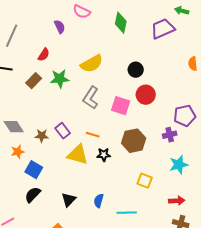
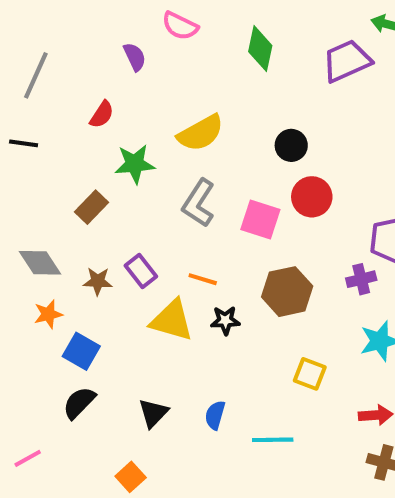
brown rectangle: (34, 81) -> (91, 207), moved

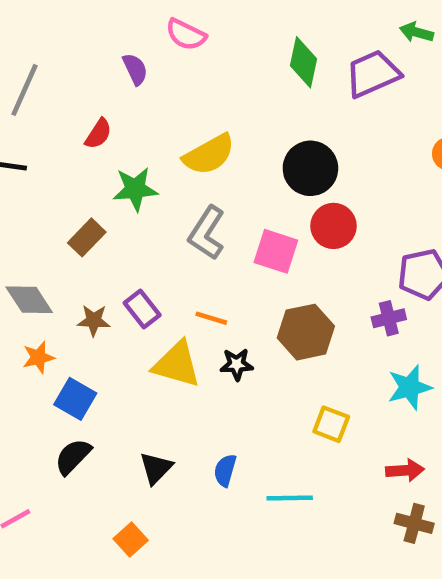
green diamond: (260, 49) -> (304, 62), moved
black circle: (291, 145) -> (310, 168), size x1.5

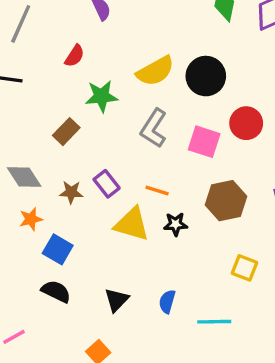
black circle: (310, 168) -> (206, 76), moved
black semicircle: (73, 457) -> (56, 291), turned 72

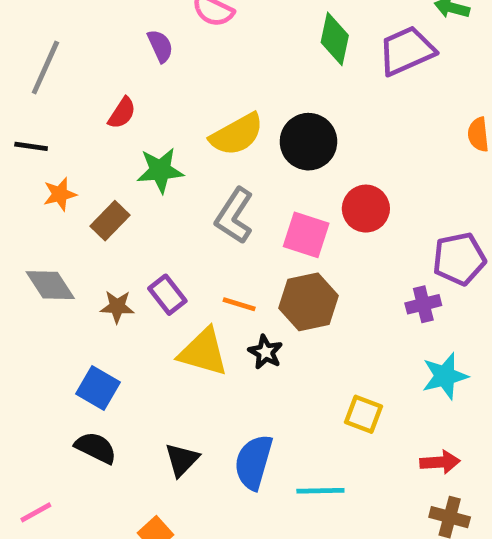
brown hexagon: (226, 201) -> (308, 302), moved
orange star: (31, 219) -> (60, 194), moved
black star: (176, 224) -> (265, 352), turned 30
blue semicircle: (167, 302) -> (253, 462), size x1.6

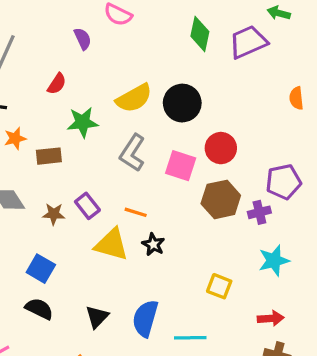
brown rectangle: (110, 221) -> (49, 156), turned 40
brown hexagon: (308, 302) -> (221, 199), moved

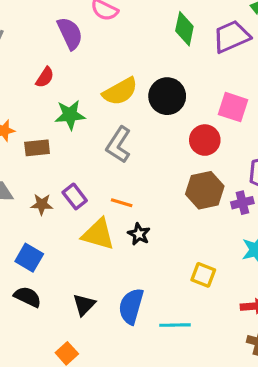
purple semicircle: (83, 39) -> (70, 33), size x1.5
pink square: (181, 166) -> (233, 107), moved

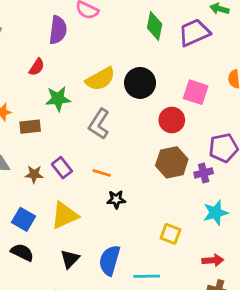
purple semicircle: (70, 33) -> (58, 30), turned 32
yellow triangle: (98, 234) -> (65, 215), moved, turned -40
black star: (139, 234) -> (116, 199), turned -30

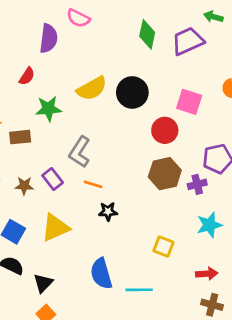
gray L-shape: (99, 124) -> (80, 152), moved
black triangle: (70, 259) -> (43, 283), moved
blue semicircle: (110, 260) -> (101, 274), turned -32

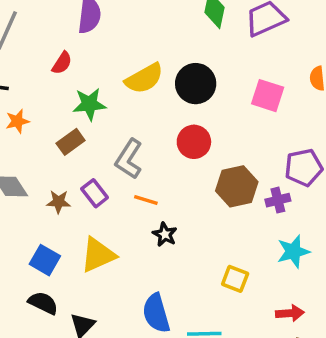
red circle: (165, 130) -> (194, 142), moved
brown rectangle: (20, 137) -> (71, 142), moved, turned -30
black star: (108, 211) -> (165, 234), turned 30

